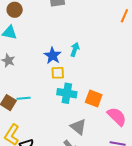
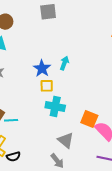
cyan line: (24, 98) -> (11, 120), moved
orange square: (94, 98) -> (89, 119), moved

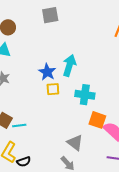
cyan arrow: (64, 63) -> (69, 65), size x1.5
cyan cross: (55, 106) -> (85, 95), moved

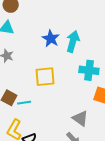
blue star: (47, 72) -> (51, 39), moved
yellow square: (53, 89) -> (45, 77), moved, size x1.5

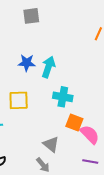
blue star: (51, 39) -> (27, 63), turned -30

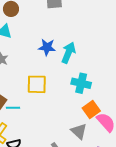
orange square: (74, 123) -> (91, 110), turned 30
gray triangle: (51, 144) -> (79, 131), moved

